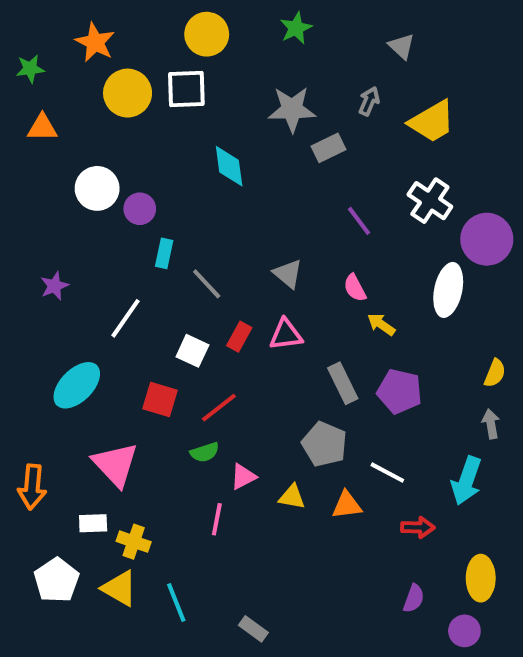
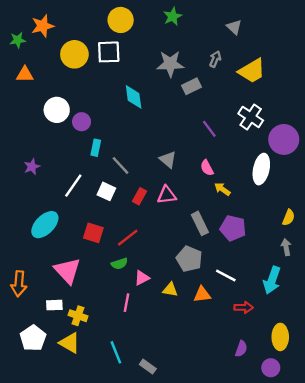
orange star: (95, 42) -> (43, 26), moved, turned 30
white square: (192, 351) -> (106, 191), moved
cyan line: (176, 602) -> (116, 352), moved

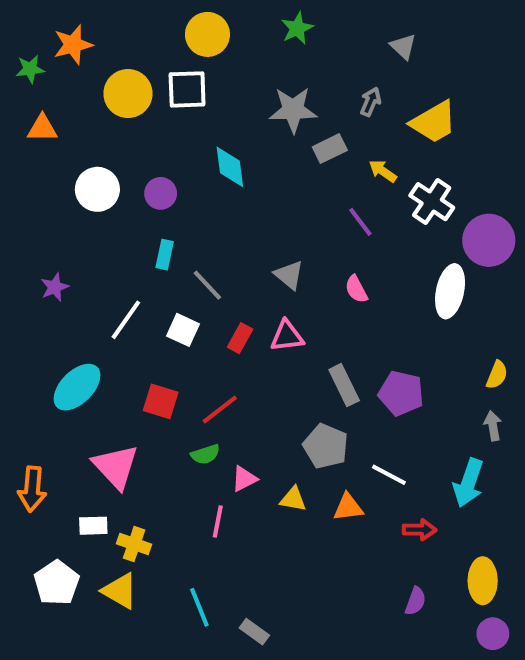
purple circle: (82, 122) -> (161, 193), moved
yellow arrow: (222, 189) -> (383, 171), moved
purple circle: (271, 368) -> (493, 634), moved

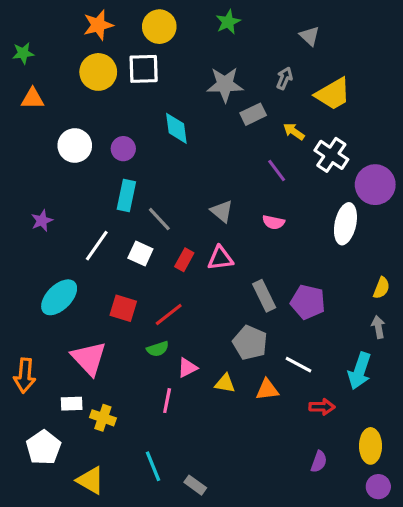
orange star: (73, 45) -> (98, 25), moved
cyan rectangle: (165, 255) -> (126, 196), size x1.4
pink semicircle: (356, 289) -> (273, 222), turned -50
yellow triangle: (120, 591) -> (90, 480), moved

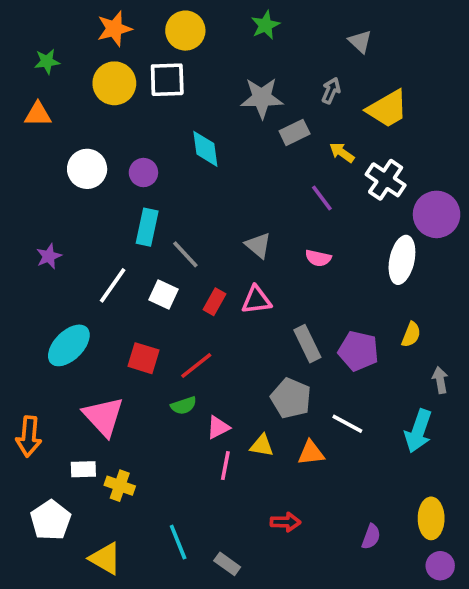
green star: (23, 53) -> (47, 61), moved
yellow semicircle: (381, 288) -> (411, 335), moved
pink line: (167, 401) -> (225, 466), moved
red arrow: (322, 407) -> (285, 522), moved

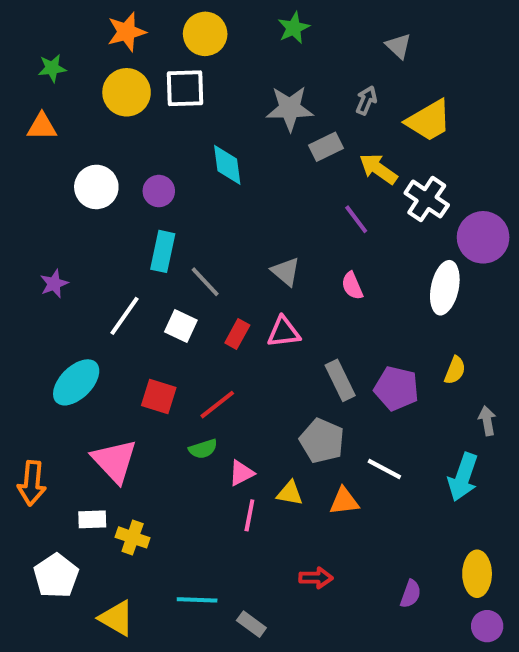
yellow arrow: (342, 152) -> (378, 169), size x1.4
pink semicircle: (318, 258) -> (352, 286), turned 55
cyan line: (178, 542) -> (197, 600), turned -66

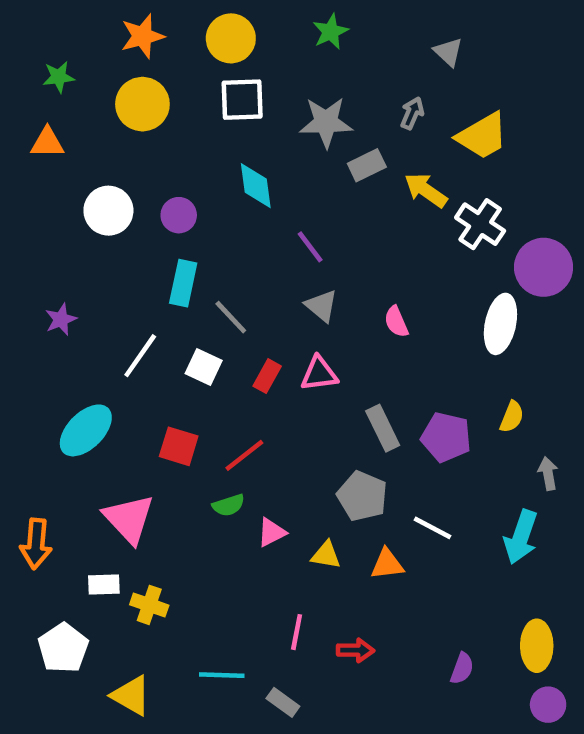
white square: (185, 88) -> (242, 100), moved
purple line: (356, 219) -> (310, 247), moved
pink line: (249, 515) -> (297, 632), moved

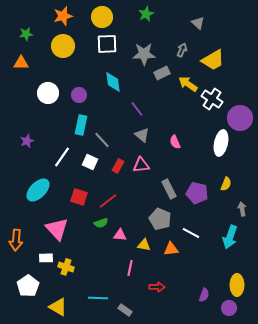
pink triangle: (272, 532) -> (120, 235), turned 32
pink line: (297, 632) -> (130, 268), moved
purple circle: (548, 705) -> (229, 308), moved

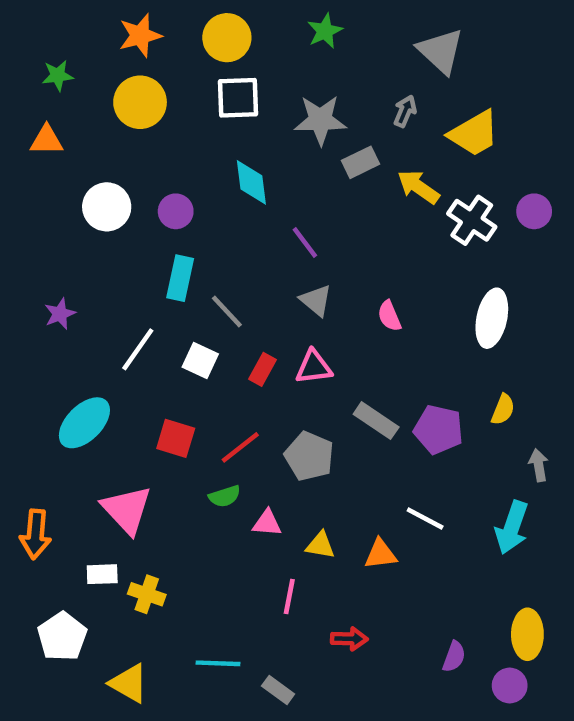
gray triangle: (198, 23) -> (441, 51), size x1.6
purple circle: (240, 118) -> (534, 211), moved, size x0.6
gray rectangle: (169, 189) -> (376, 421), turned -30
gray pentagon: (160, 219) -> (309, 456), moved

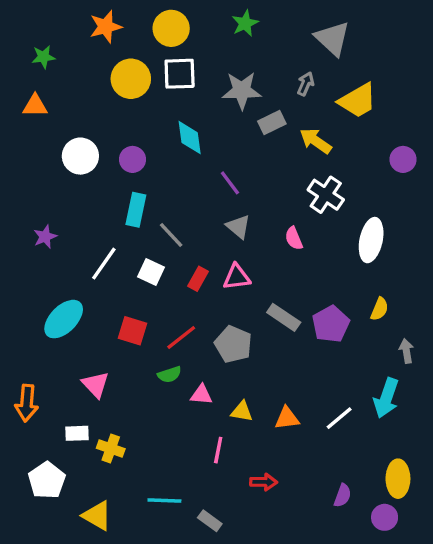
yellow circle: (140, 102) -> (131, 79), moved
white cross: (472, 220) -> (326, 195), moved
purple pentagon: (438, 429) -> (331, 324), turned 30
pink triangle: (127, 510) -> (96, 385), size x0.7
white line: (425, 519) -> (339, 418), moved, turned -68

